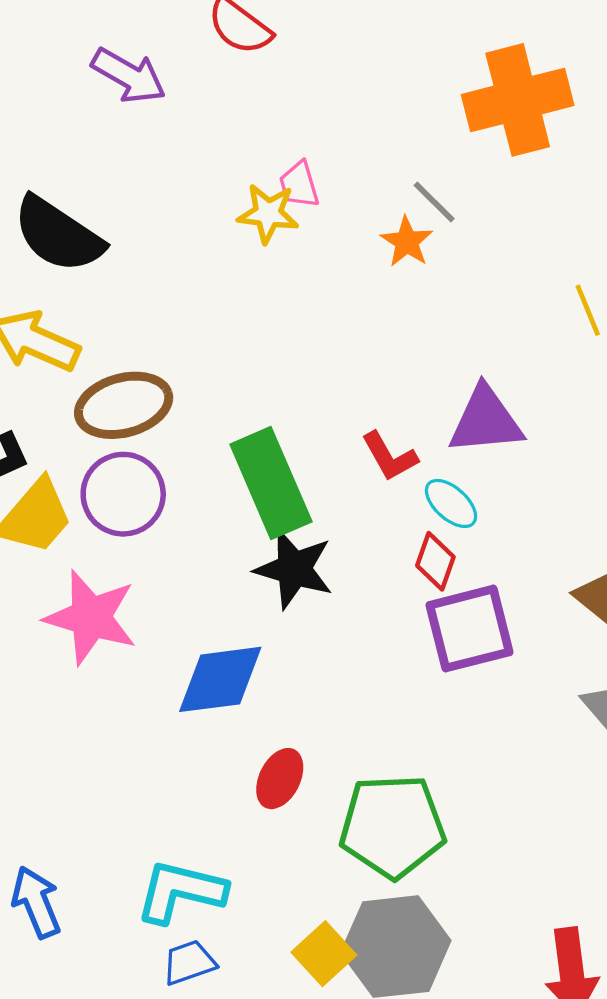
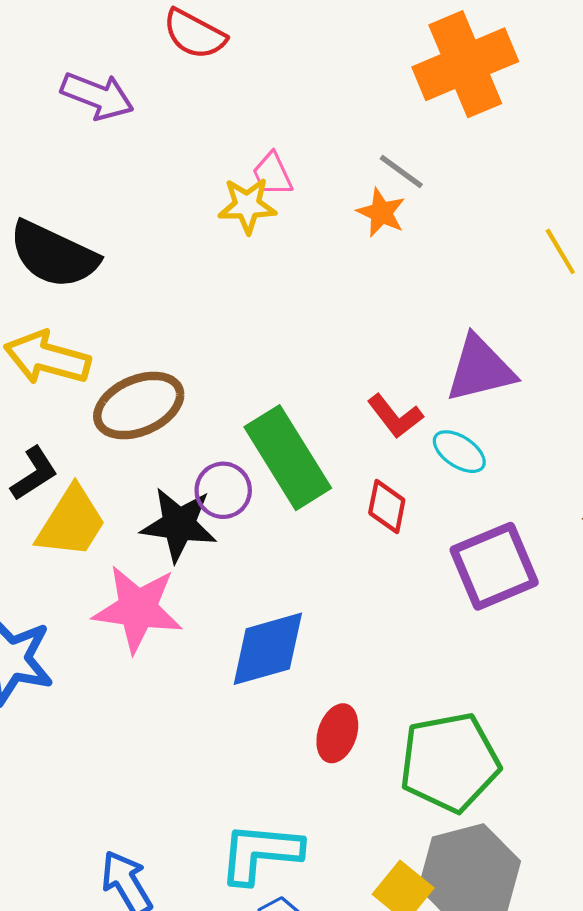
purple circle: (123, 494) -> (223, 490), moved, size x0.7
red diamond: (435, 561) -> (387, 506), moved
black star: (294, 569) -> (179, 524), moved

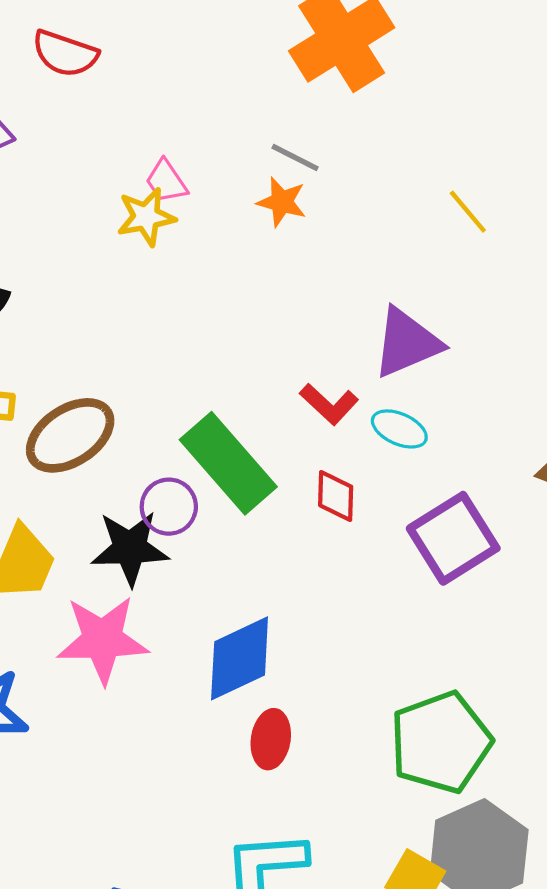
red ellipse: (337, 733) -> (271, 739), moved

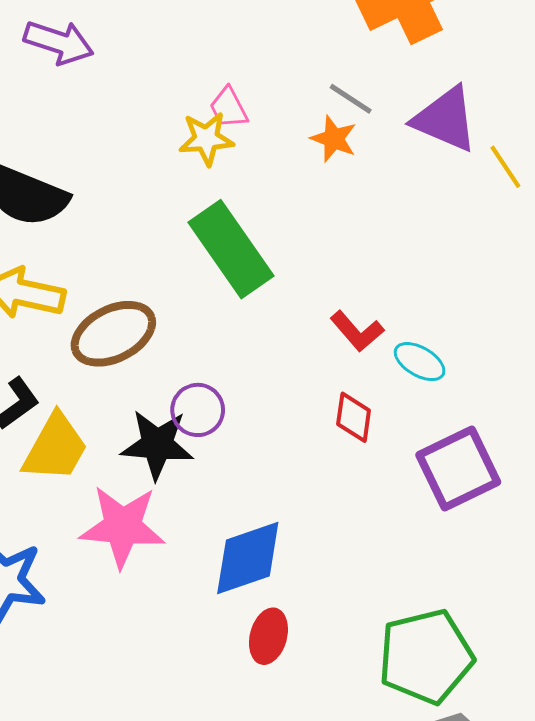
purple triangle: (407, 343) -> (445, 119), moved, turned 40
green rectangle: (228, 463) -> (231, 249), moved

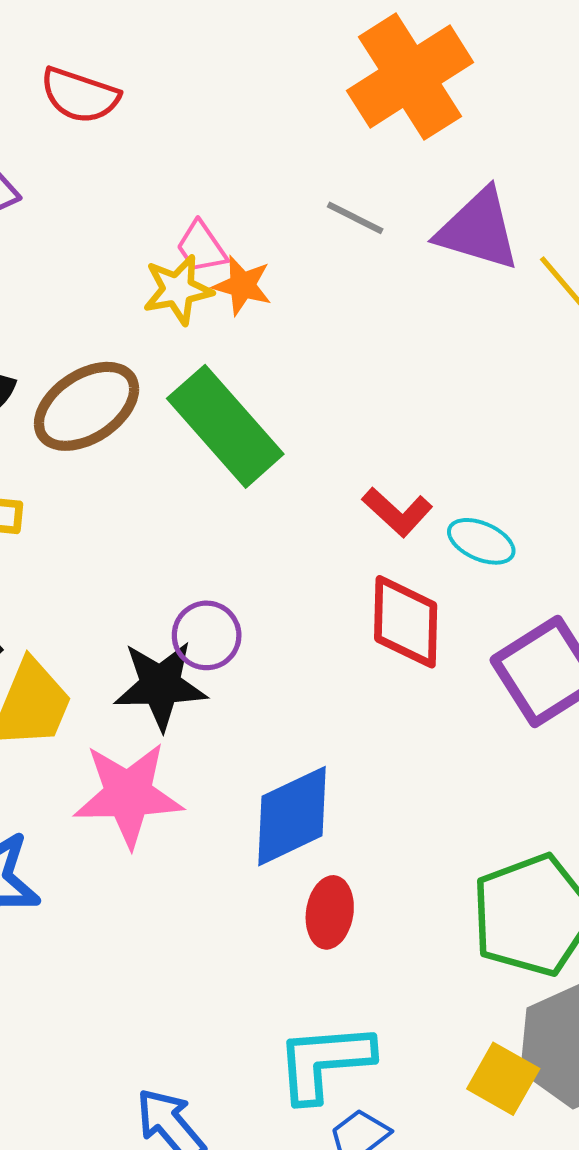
orange star: (334, 139) -> (242, 285), moved
brown ellipse: (113, 334) -> (87, 406), moved
red diamond: (354, 417) -> (406, 622), size x1.5

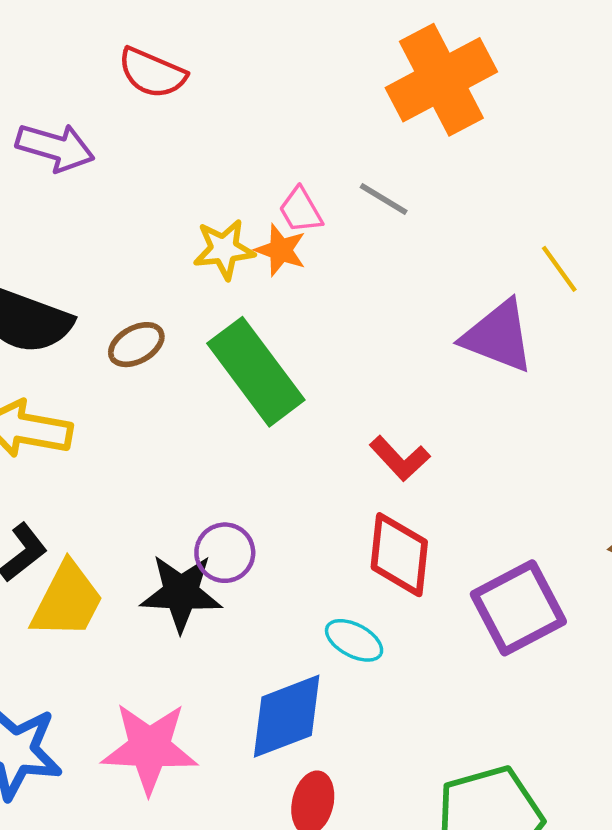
purple triangle: (478, 230) -> (498, 336), moved
pink trapezoid: (201, 247) -> (301, 210), moved
brown ellipse: (87, 406) -> (136, 345), size x0.6
cyan ellipse: (481, 541) -> (354, 640), moved
pink star: (128, 795) -> (149, 748), moved

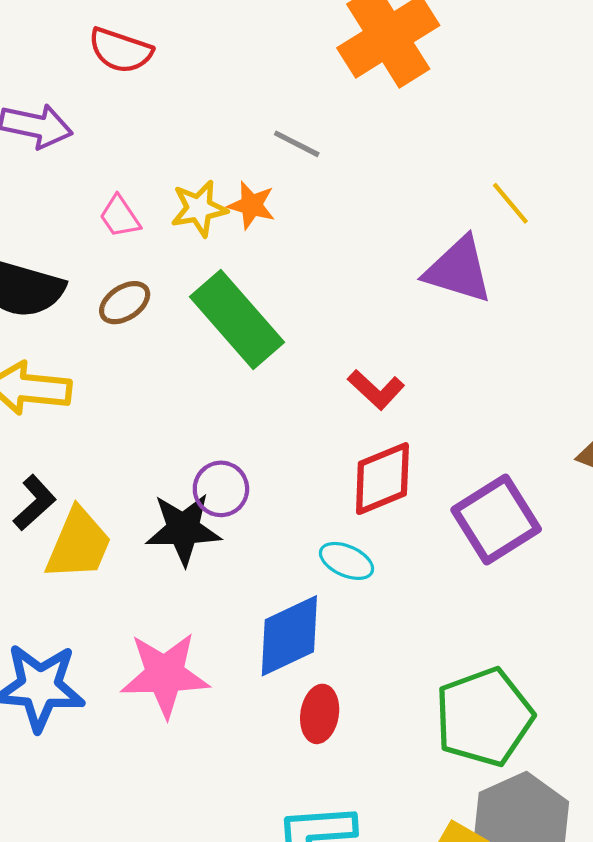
gray line: (384, 199) -> (297, 144), moved
pink trapezoid: (301, 210) -> (120, 217), moved
red diamond: (399, 555) -> (382, 479), turned 66

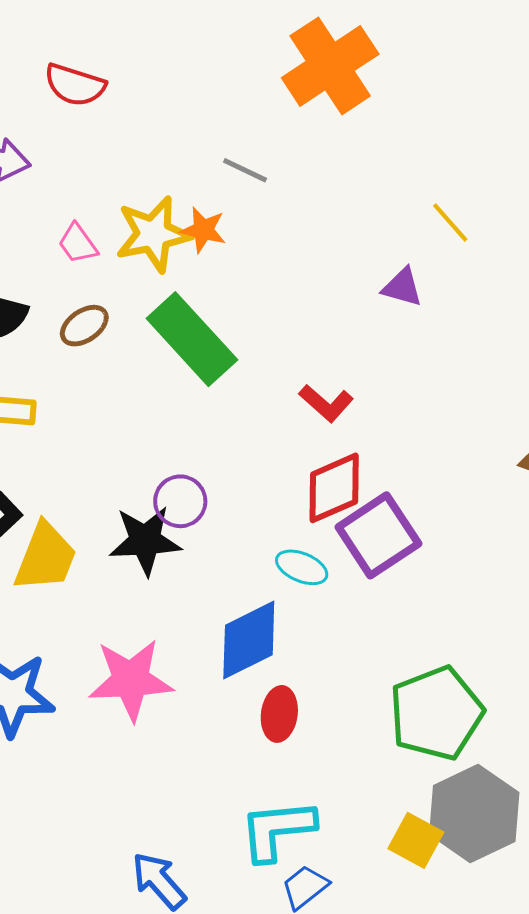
yellow star: (199, 208) -> (153, 234), size x1.4
purple triangle: (458, 270) -> (402, 287), size x0.6
purple square: (496, 520) -> (378, 535), moved

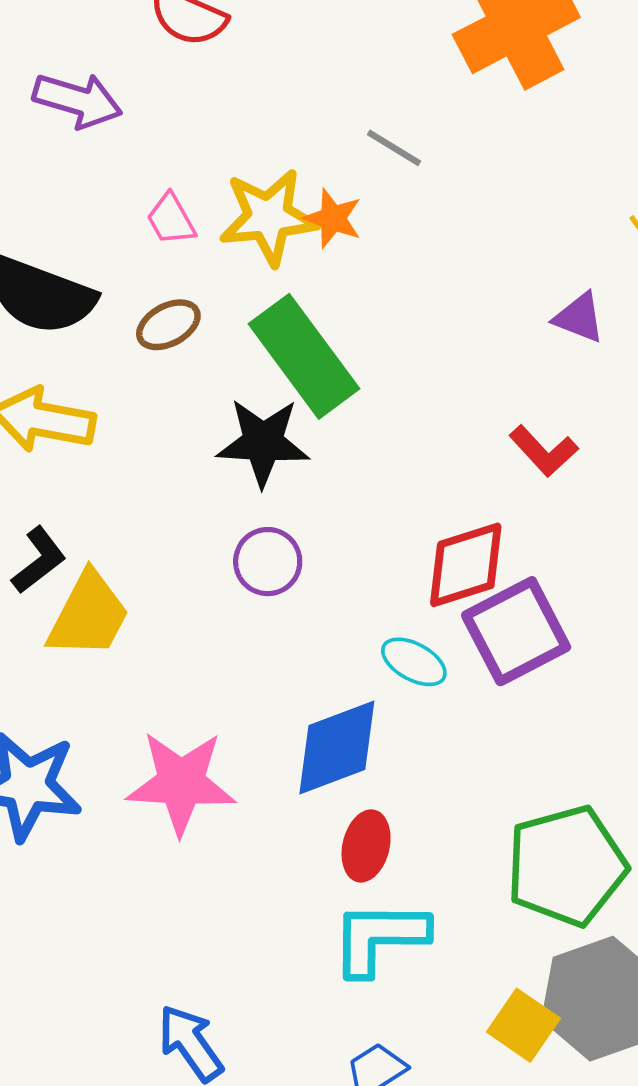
red L-shape: (326, 403) -> (544, 451), moved
black star: (145, 541) -> (263, 442), moved
cyan L-shape: (277, 830) -> (379, 938), moved

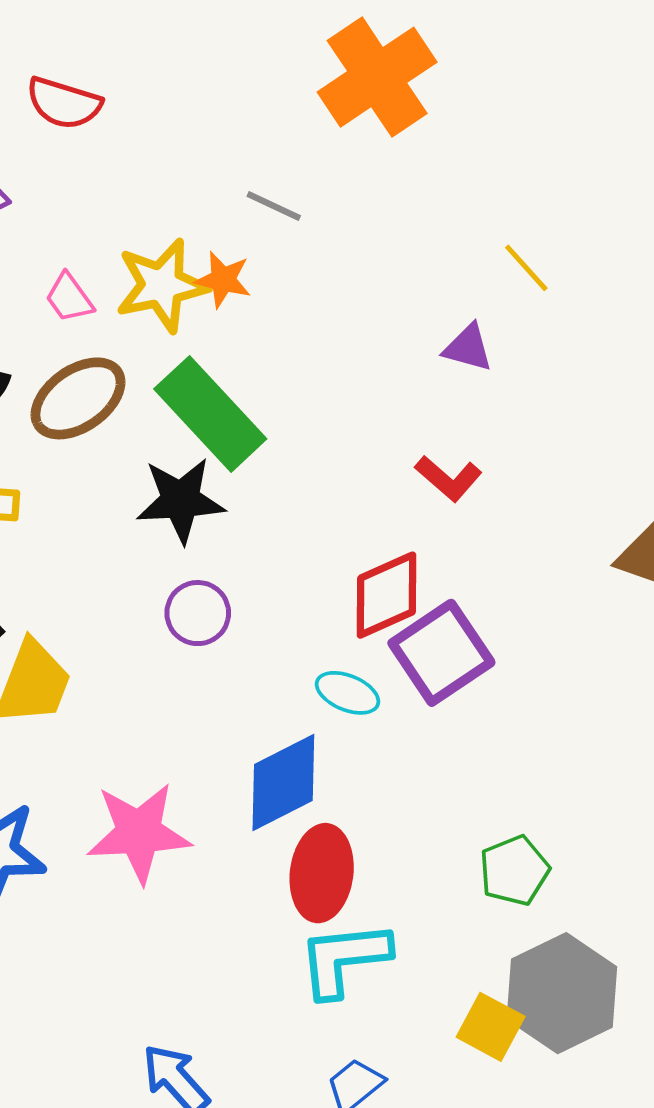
brown ellipse: (168, 325) -> (78, 398), size x1.6
red ellipse: (366, 846) -> (322, 873), size x1.4
green pentagon: (566, 866) -> (514, 871), size x0.6

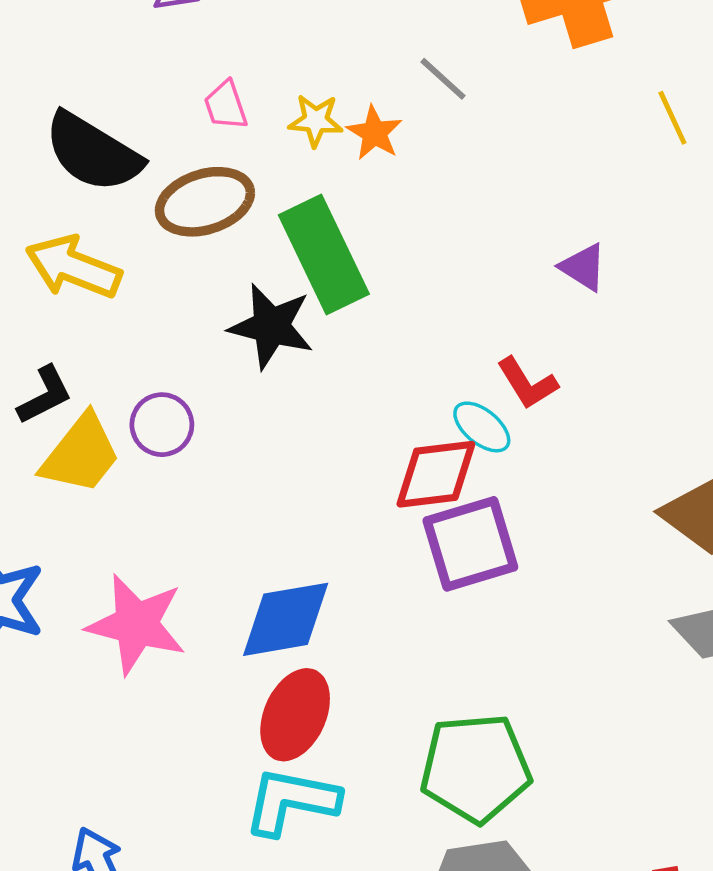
yellow line: (526, 268) -> (672, 118), moved
yellow star: (162, 285) -> (316, 120), size x0.6
purple circle: (198, 613) -> (162, 425), moved
cyan ellipse: (347, 693) -> (482, 427), moved
green pentagon: (514, 871) -> (476, 768), size x1.6

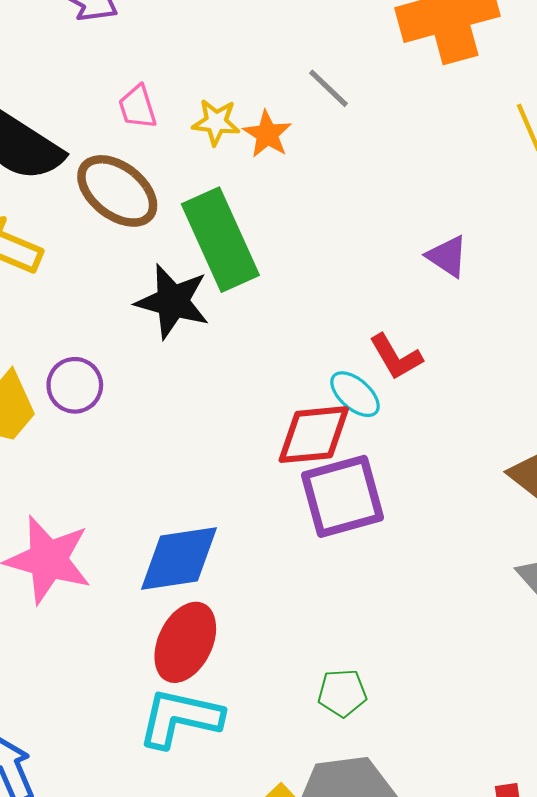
brown ellipse: (205, 202) -> (117, 191), turned 54
green pentagon: (476, 768) -> (342, 693), size x0.5

